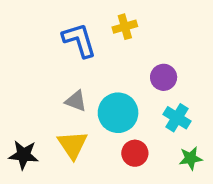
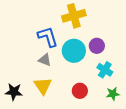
yellow cross: (125, 27) -> (74, 16), size x1.6
blue L-shape: (79, 40) -> (48, 37), moved
cyan circle: (118, 113) -> (74, 51), moved

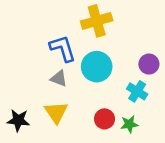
purple circle: (97, 46) -> (149, 64), moved
green star: (113, 94) -> (129, 124), moved

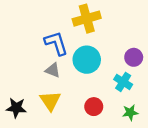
green star: (129, 124) -> (130, 112), moved

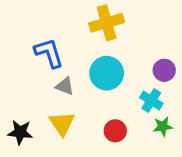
blue L-shape: (56, 43) -> (49, 53), moved
green star: (130, 112) -> (163, 126), moved

